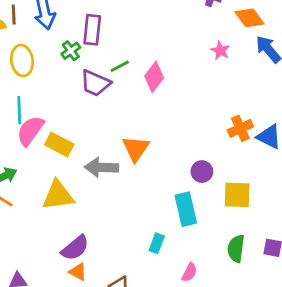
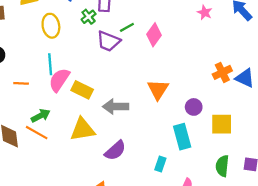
orange triangle: (136, 149) -> (158, 89), moved
purple semicircle: (75, 248) -> (115, 151), moved

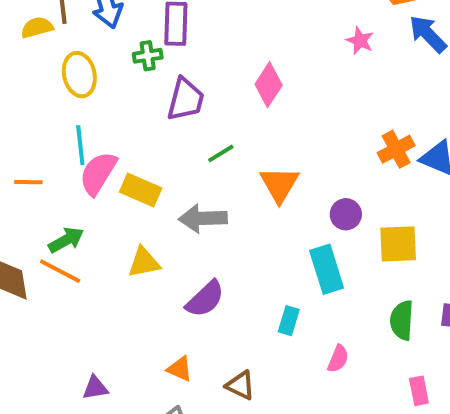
green cross: (89, 17) -> (148, 56), turned 32
green line: (127, 27) -> (221, 153), moved
purple trapezoid: (108, 41) -> (186, 99), turned -95
yellow triangle: (83, 129) -> (144, 262), size x0.7

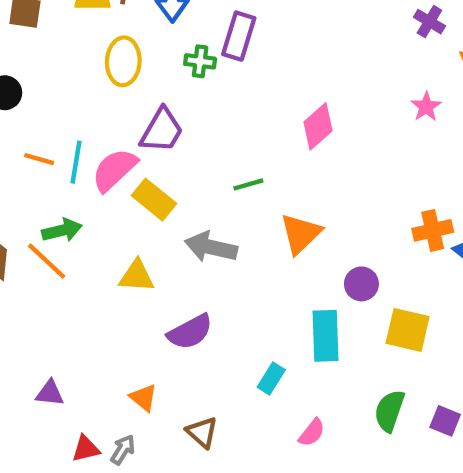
purple trapezoid: (186, 99) -> (162, 130), moved
cyan line: (80, 145) -> (76, 162), moved

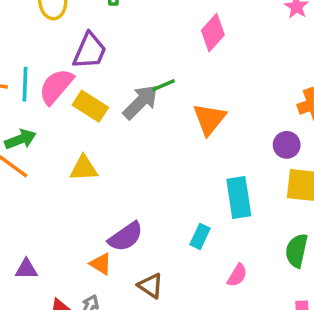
gray arrow: (211, 247) -> (141, 102), moved, turned 129
purple circle: (361, 284) -> (287, 145), moved
purple semicircle: (190, 332) -> (126, 237), moved

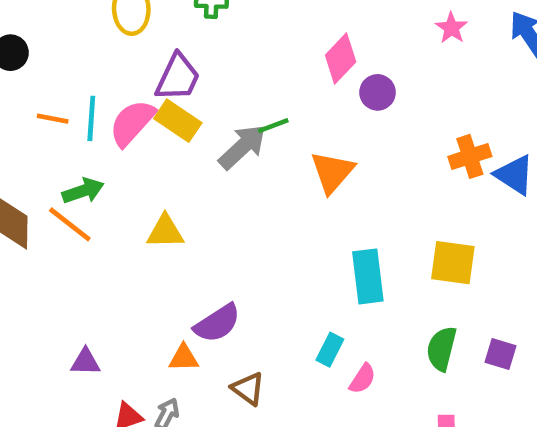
yellow rectangle: (90, 106) -> (178, 121), moved
purple circle: (287, 145) -> (378, 92), moved
cyan rectangle: (200, 236) -> (330, 350), moved
orange triangle: (101, 264) -> (184, 358), turned -35

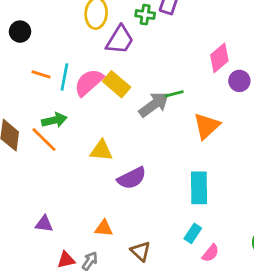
purple trapezoid: (178, 77) -> (120, 40), moved
cyan rectangle: (368, 276) -> (199, 188), moved
purple semicircle: (217, 323) -> (132, 178), moved

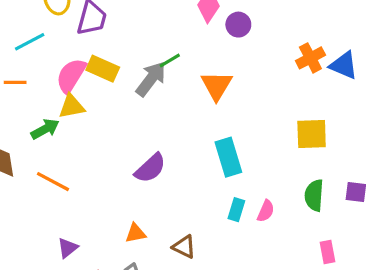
cyan line: (64, 77) -> (30, 42), moved, turned 68
orange line: (44, 140) -> (53, 182), moved
yellow triangle: (101, 151) -> (72, 106), moved
purple triangle: (44, 224) -> (68, 248), turned -30
pink semicircle: (211, 253) -> (266, 211), moved

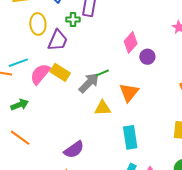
cyan line: (30, 42) -> (18, 63), moved
yellow triangle: (72, 106) -> (103, 108), moved
purple semicircle: (150, 168) -> (74, 150), moved

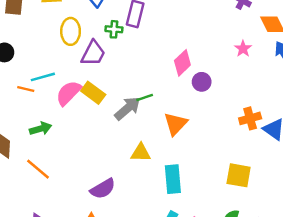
yellow triangle: (103, 108) -> (141, 153), moved

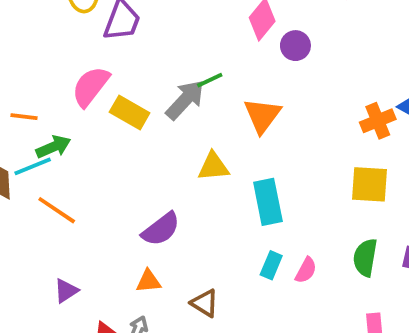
cyan line: (43, 77) -> (33, 166), moved
orange line: (26, 89) -> (24, 117), moved
yellow rectangle: (93, 93) -> (130, 113), moved
orange cross: (250, 118) -> (378, 121), moved

